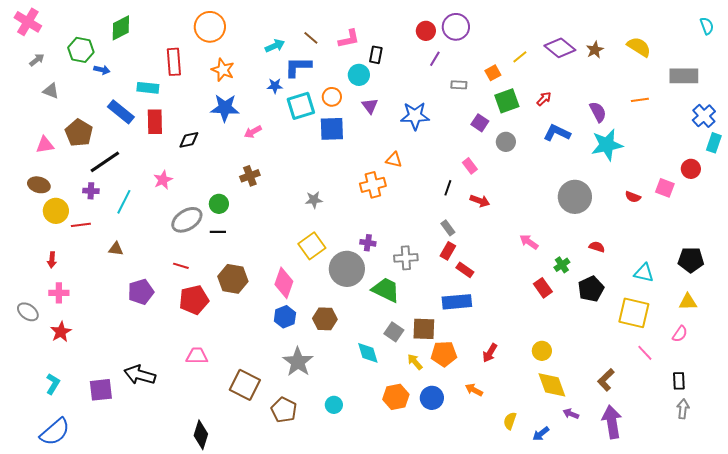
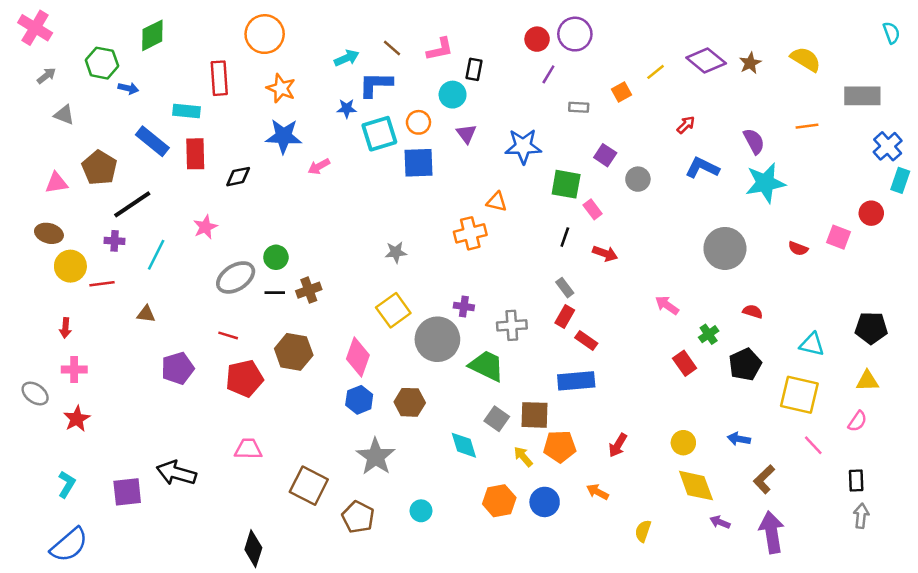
green square: (507, 101) -> (566, 184), moved, turned 30
brown cross: (250, 176) -> (309, 290), moved
blue arrow: (541, 434) -> (739, 439), moved, turned 48

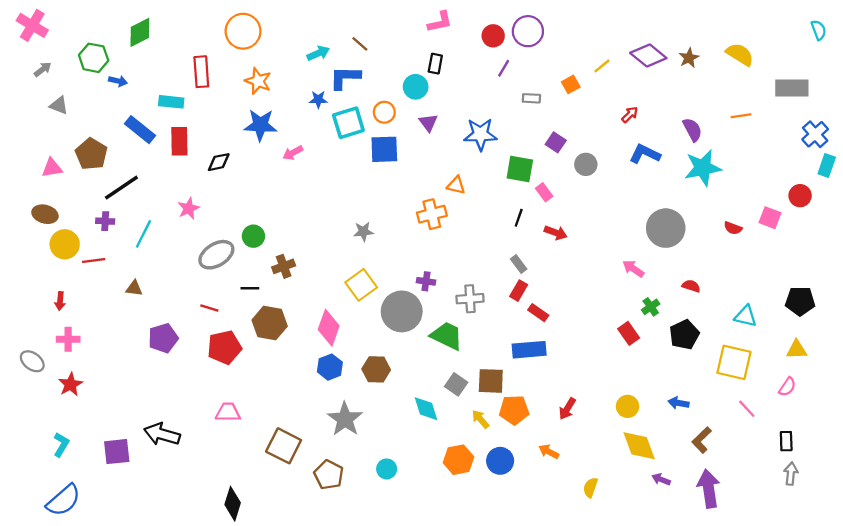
pink L-shape: (440, 49) -> (440, 22), moved
black line: (275, 293) -> (250, 288), moved
pink arrow: (667, 305) -> (633, 269), moved

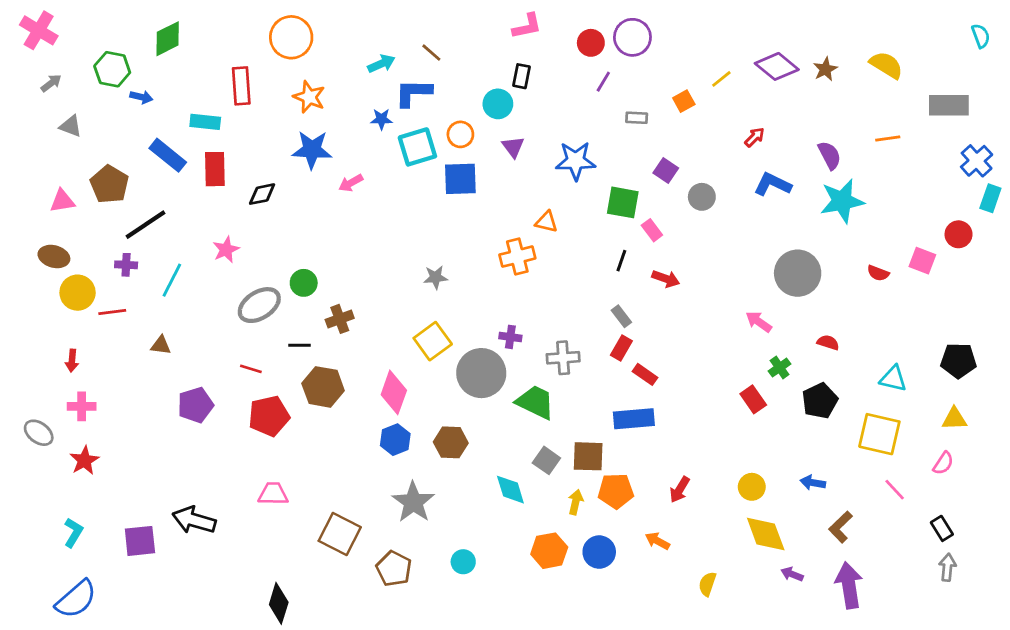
yellow arrow: (480, 419) -> (576, 502), turned 54
black rectangle: (786, 441) -> (942, 528), turned -30

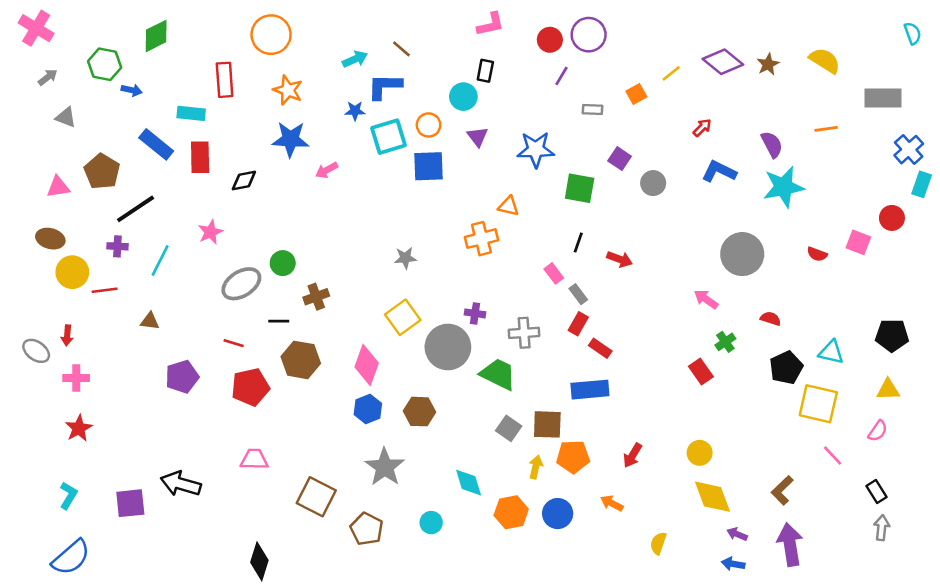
pink rectangle: (652, 230) -> (554, 273), moved
black pentagon: (820, 401) -> (786, 368), moved
gray ellipse: (39, 433) -> (36, 351), moved
blue arrow: (813, 483) -> (733, 564), moved
cyan diamond: (510, 490) -> (469, 483), moved

